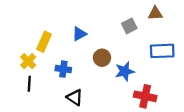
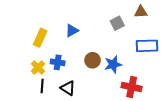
brown circle: (102, 58) -> (93, 60), moved
yellow cross: (28, 61) -> (38, 67), moved
black line: (29, 84) -> (42, 86), moved

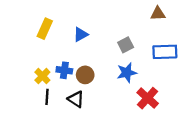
gray square: (117, 23) -> (126, 45), moved
yellow rectangle: (40, 38) -> (45, 29), moved
brown circle: (93, 60) -> (85, 75), moved
red cross: (132, 87) -> (148, 98), turned 30

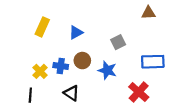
blue rectangle: (165, 52) -> (153, 62), moved
blue star: (127, 73) -> (107, 70), moved, turned 30
brown circle: (85, 75) -> (82, 61), moved
black line: (47, 97) -> (30, 95), moved

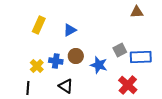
gray square: (118, 42) -> (120, 50), moved

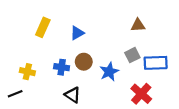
brown triangle: (137, 12) -> (138, 25), moved
blue star: (99, 65) -> (109, 72), turned 30
yellow cross: (37, 66) -> (27, 72), moved, turned -32
black line: (28, 88) -> (15, 94), moved, turned 64

